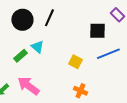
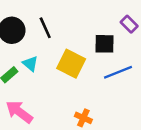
black line: (49, 18) -> (45, 28), turned -48
yellow square: (75, 62) -> (71, 64), moved, size x1.6

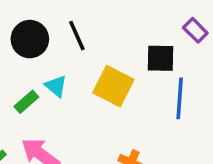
blue line: (118, 72) -> (180, 98), turned -64

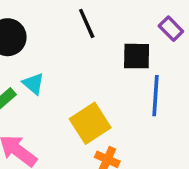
black line: (77, 36) -> (87, 23), moved
yellow square: (113, 86) -> (90, 123), moved, turned 30

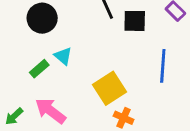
black square: (137, 56) -> (135, 21), moved

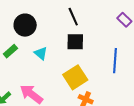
black square: (135, 21) -> (75, 42), moved
green rectangle: (39, 69) -> (10, 51), moved

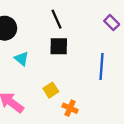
yellow square: (75, 77) -> (51, 90), moved, size x0.6

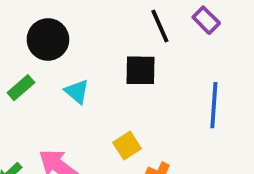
black line: (56, 19) -> (160, 26), moved
purple rectangle: (112, 23) -> (206, 20), moved

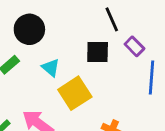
purple rectangle: (206, 20) -> (134, 46), moved
yellow square: (127, 146) -> (75, 93), moved, size x1.6

